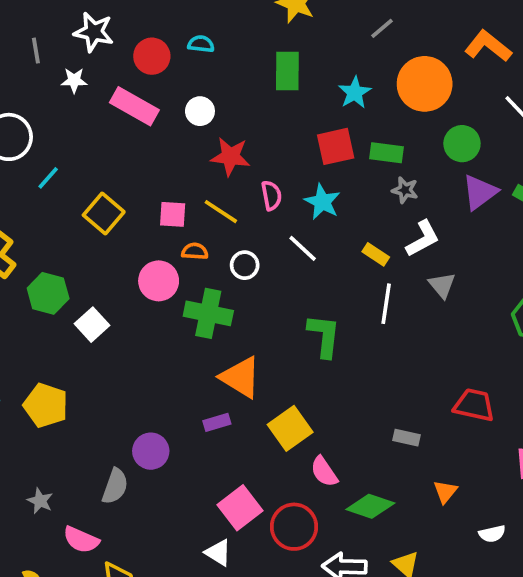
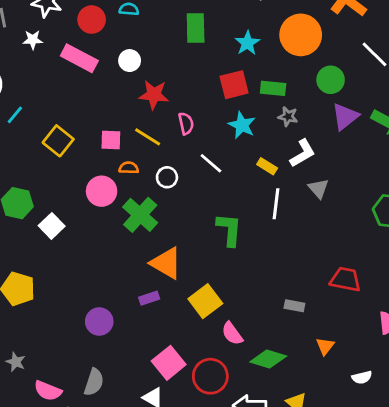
cyan star: (322, 202) -> (242, 125), moved
green cross: (208, 313) -> (140, 215), turned 32
gray semicircle: (115, 486) -> (94, 382), moved

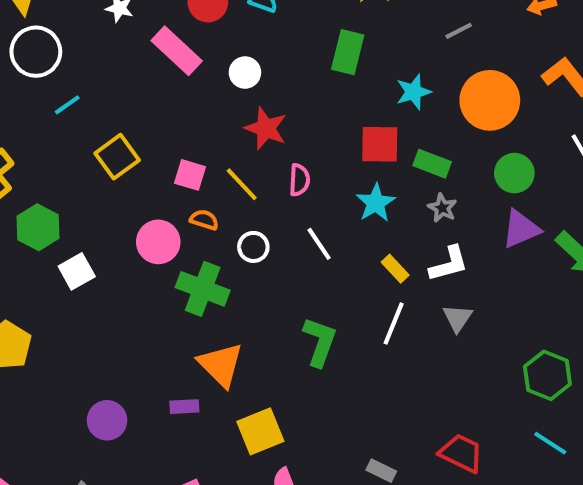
green cross: (140, 215) -> (203, 289), turned -36

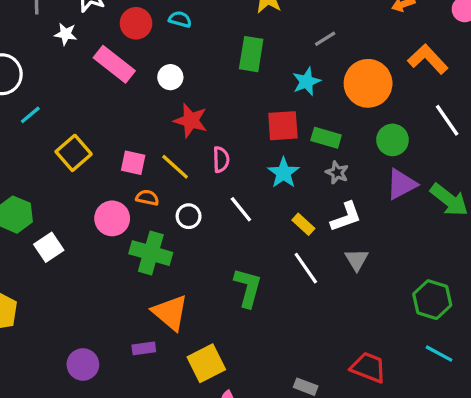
gray line: (459, 31) -> (325, 39), moved
white line: (394, 323) -> (306, 268), turned -52

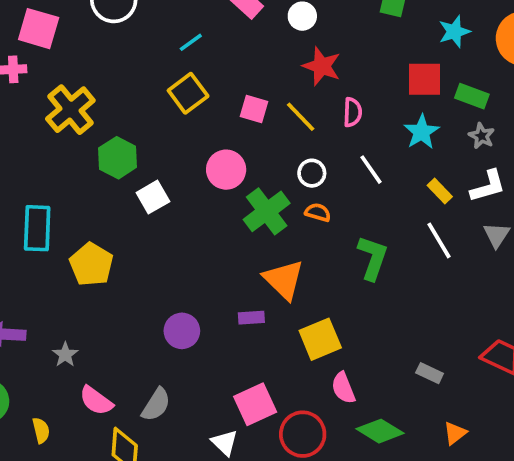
cyan line: (30, 115) -> (191, 42), moved
orange semicircle: (147, 198) -> (318, 212), moved
green cross: (151, 253) -> (267, 211), turned 33

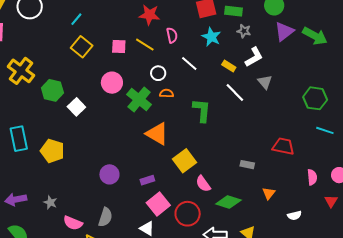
purple rectangle: (251, 318) -> (147, 180), moved

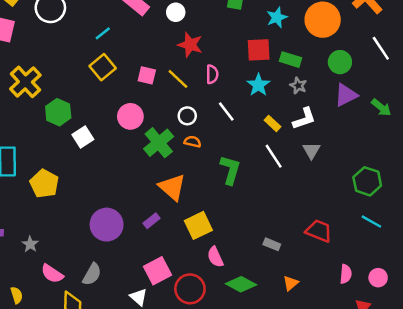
green arrow: (315, 36) -> (381, 107), size x0.7
purple circle: (109, 174) -> (107, 225), size x1.4
purple rectangle: (147, 180) -> (152, 221), moved, turned -32

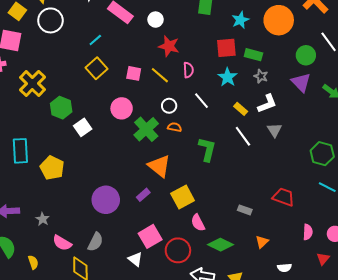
green circle: (340, 62) -> (306, 55), moved
purple triangle: (346, 95) -> (301, 82), turned -45

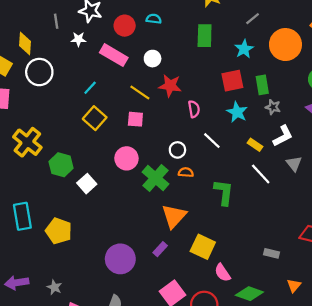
green rectangle: (253, 55) -> (262, 85), turned 72
yellow line: (160, 75) -> (140, 92), moved
orange triangle: (159, 166) -> (174, 216), turned 40
yellow square: (183, 197) -> (203, 247), turned -30

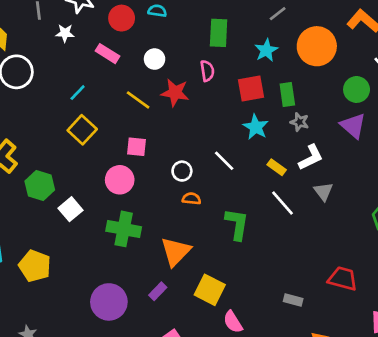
pink rectangle: (114, 55) -> (107, 54), size x0.7
pink semicircle: (194, 109) -> (207, 71), moved
pink square: (135, 119) -> (137, 147), moved
green cross: (156, 178) -> (124, 229), moved, turned -32

